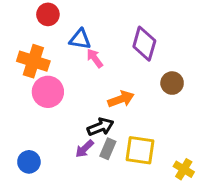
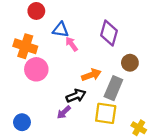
gray rectangle: (108, 149) -> (113, 88), moved, size x1.5

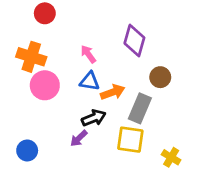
blue triangle: (61, 30) -> (90, 81), moved

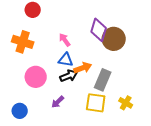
brown circle: (160, 77) -> (114, 39), moved, size x1.5
pink circle: (45, 85) -> (36, 77), moved
black arrow: (94, 118) -> (69, 76), moved
yellow cross: (171, 157) -> (126, 103), moved

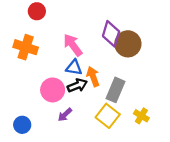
pink arrow: (65, 40) -> (73, 45), size x1.5
orange arrow: (83, 68) -> (93, 76), turned -90
pink circle: (36, 77) -> (53, 90), moved
yellow square: (96, 103) -> (108, 116), turned 30

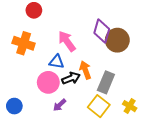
blue triangle: (74, 67) -> (57, 62), moved
blue circle: (22, 125) -> (14, 106), moved

